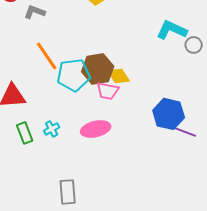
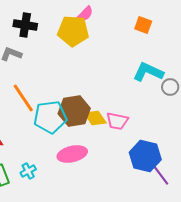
pink trapezoid: (108, 91) -> (117, 121), moved
pink ellipse: (96, 129) -> (72, 154), moved
purple line: (183, 131) -> (159, 173), turned 32

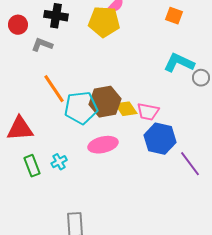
blue hexagon: (145, 156) -> (160, 139), moved

